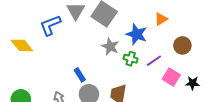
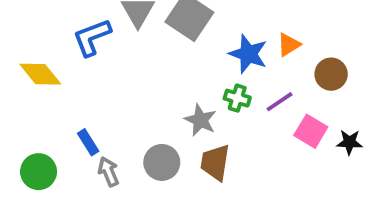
orange triangle: (161, 19) -> (289, 45), moved
gray star: (110, 46) -> (200, 120), moved
blue rectangle: (80, 75) -> (88, 142), moved

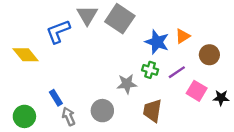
gray star: (200, 120) -> (127, 84), turned -30
brown trapezoid: (215, 162) -> (152, 111), moved

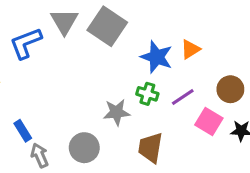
brown circle: (209, 55) -> (230, 89), moved

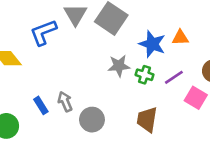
orange triangle: (190, 49) -> (180, 38), turned 30
gray star: (117, 112) -> (119, 66), moved
gray arrow: (40, 155) -> (65, 102), moved

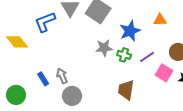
orange triangle: (180, 38) -> (160, 20), moved
blue star: (152, 44) -> (130, 31), turned 30
gray circle: (92, 120) -> (72, 96), moved

